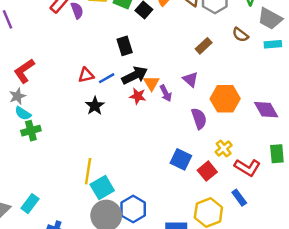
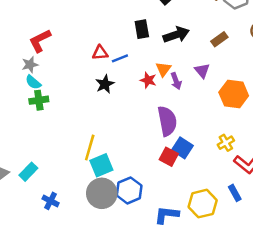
black arrow: (135, 75) -> (176, 35), moved
purple semicircle: (199, 119) -> (167, 121), moved, size x1.4
red square: (207, 171) -> (169, 157), moved, turned -30

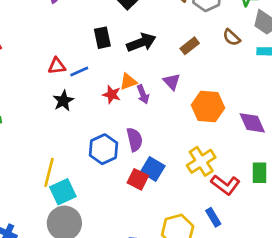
orange triangle: (163, 69) -> (128, 82), turned 35
purple semicircle: (167, 121) -> (135, 139), size x0.7
yellow cross: (226, 143) -> (201, 161), size x1.5
blue hexagon: (129, 190) -> (103, 149), moved

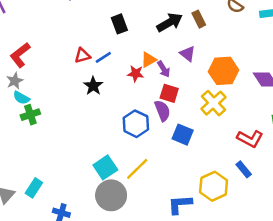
black arrow: (141, 42) -> (170, 22), moved
brown rectangle: (190, 46) -> (199, 19), turned -70
yellow cross: (201, 161) -> (214, 103), moved
yellow line: (49, 172) -> (137, 169), moved, turned 40
red square: (138, 179) -> (169, 93), moved

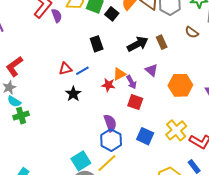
yellow cross: (214, 103) -> (176, 130), moved
purple semicircle: (162, 111) -> (110, 123), moved
blue hexagon: (136, 124) -> (111, 140), moved

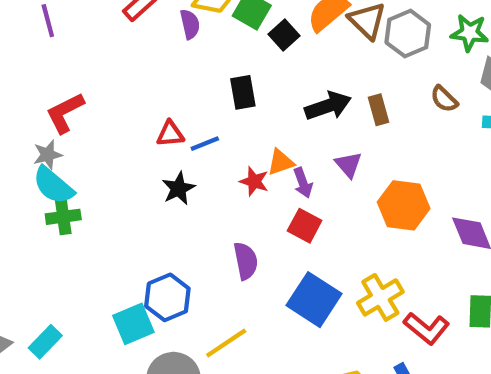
purple semicircle: (57, 16) -> (190, 24), moved
cyan semicircle: (14, 101) -> (53, 185), size x1.5
blue square: (145, 136) -> (314, 300), size x1.4
blue hexagon: (111, 140) -> (167, 297), moved
cyan square: (81, 161) -> (133, 324), moved

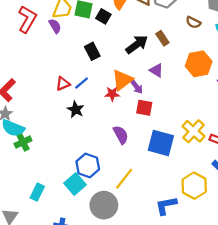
orange triangle: (281, 162) -> (122, 80), size x1.5
orange hexagon: (404, 205) -> (199, 64), moved
cyan rectangle: (45, 342) -> (37, 192), moved

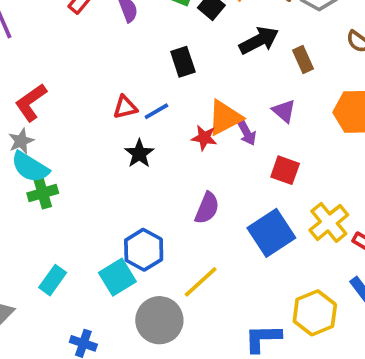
black arrow: (137, 44) -> (259, 40), moved
red square: (144, 108) -> (285, 170), moved
purple semicircle: (121, 135) -> (207, 208), turned 42
blue square: (161, 143) -> (271, 233), turned 32

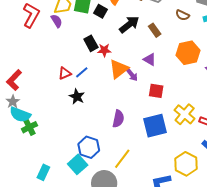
red star: (204, 138) -> (104, 50), moved
blue square: (271, 233) -> (155, 126), turned 30

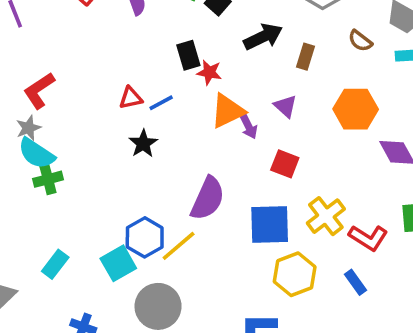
brown rectangle: (155, 30) -> (306, 57), turned 40
purple semicircle: (118, 119) -> (208, 198), size x1.4
yellow line: (122, 159) -> (179, 246), moved
yellow hexagon: (186, 164) -> (295, 274), moved

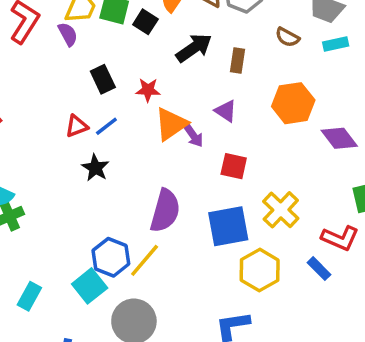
black rectangle: (188, 55) -> (103, 79), moved
red L-shape: (368, 238) -> (340, 238), moved

